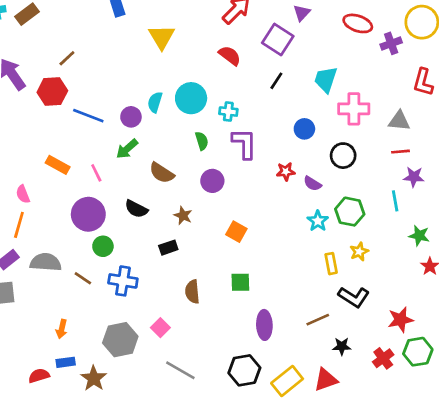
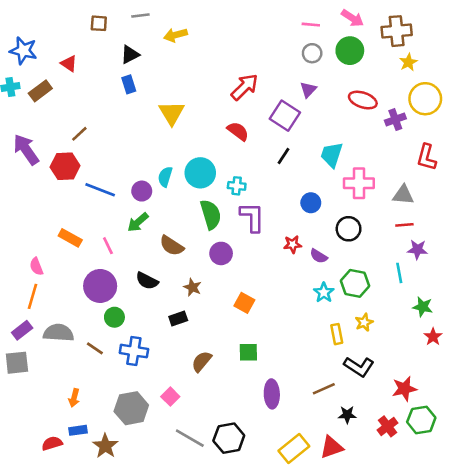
green semicircle: (202, 141) -> (211, 214), size x1.6
brown semicircle: (192, 292) -> (202, 361), turned 45
black hexagon: (244, 370) -> (229, 438), moved

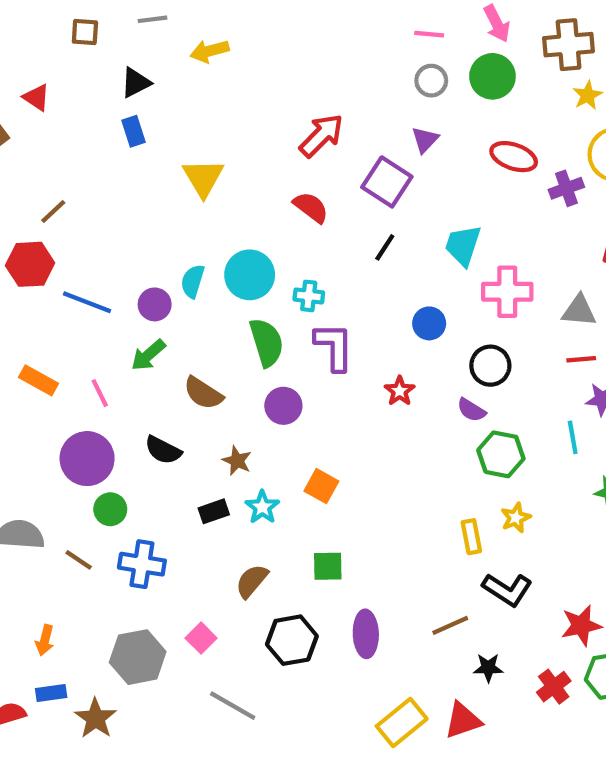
pink arrow: (352, 18) -> (497, 24), turned 30
red star: (293, 244) -> (400, 391), turned -30
purple semicircle: (319, 256) -> (471, 410), moved
cyan star: (324, 292) -> (262, 507), moved
black hexagon: (229, 438) -> (292, 640), moved

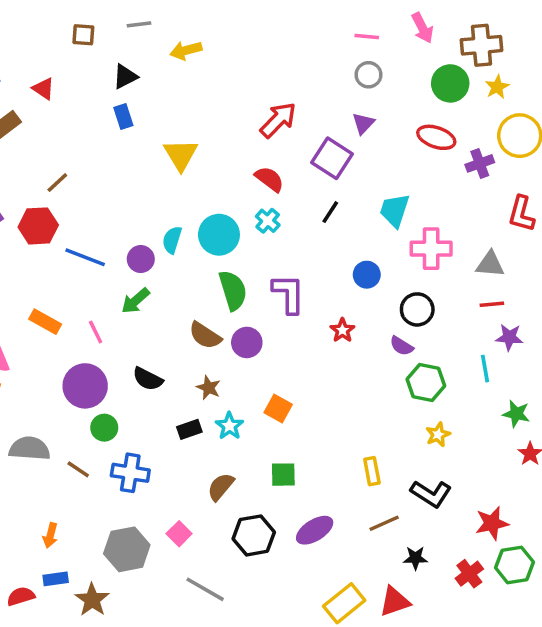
green circle: (492, 76) -> (450, 83), moved
cyan cross: (309, 296) -> (268, 221), moved, turned 35
brown semicircle: (203, 393) -> (205, 336), moved
yellow rectangle: (471, 537) -> (372, 471), moved
purple ellipse: (366, 634) -> (315, 530), turned 60

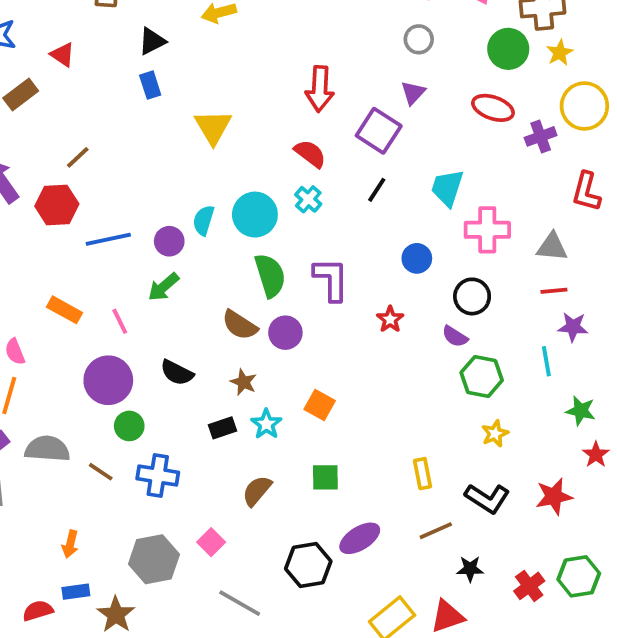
red arrow: (278, 120) -> (320, 89), turned 138
blue line: (85, 257) -> (108, 239), turned -33
red star: (492, 523) -> (554, 496), moved
black hexagon: (254, 535) -> (308, 565), moved

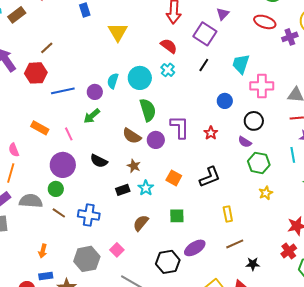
purple L-shape: (331, 279) -> (180, 127), moved
green circle: (129, 426) -> (56, 189), moved
black L-shape: (487, 498) -> (210, 177), moved, turned -55
red cross: (529, 586) -> (289, 251), moved

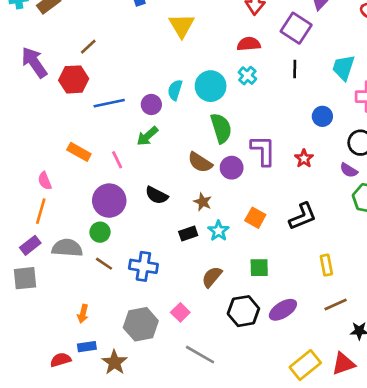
red semicircle: (169, 46) -> (249, 44), turned -42
black line: (204, 65) -> (295, 69), turned -32
black hexagon: (168, 262) -> (243, 311), moved

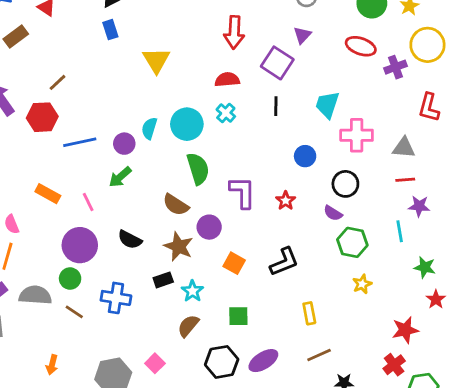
purple circle: (232, 168) -> (209, 227), moved
brown star: (203, 202) -> (179, 247), size x1.5
cyan star: (218, 231) -> (192, 291), moved
blue cross: (143, 266) -> (116, 298), moved

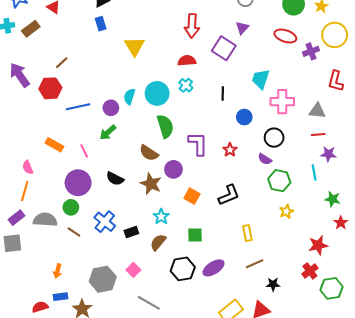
black line: (276, 106) -> (223, 93), moved
black rectangle: (163, 280) -> (131, 232), moved
blue cross: (116, 298) -> (105, 222), turned 30

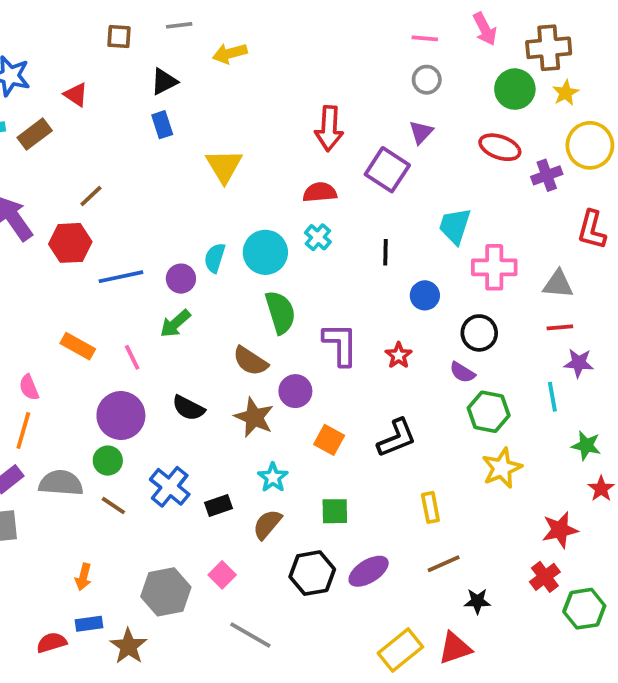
yellow star: (286, 211) -> (502, 468), size x1.5

